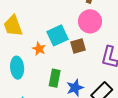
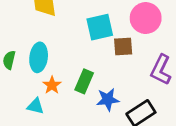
orange star: (39, 49) -> (52, 85), moved

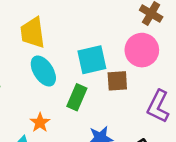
cyan ellipse: (39, 57) -> (43, 71), moved, turned -40
green rectangle: (84, 81) -> (77, 97), moved

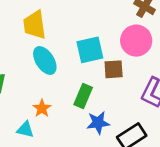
green rectangle: (77, 97) -> (83, 96), moved

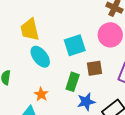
brown square: (114, 69) -> (95, 68), moved

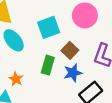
brown square: (95, 68) -> (70, 50), turned -35
blue star: (86, 102) -> (73, 73), moved

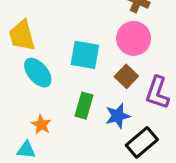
cyan square: (49, 27) -> (85, 55), turned 30
brown square: (70, 50) -> (126, 76), moved

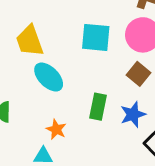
cyan square: (85, 55) -> (96, 37), moved

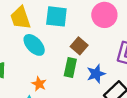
cyan square: (96, 37) -> (56, 16), moved
brown square: (138, 74) -> (79, 46), moved

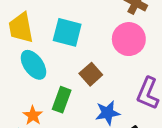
green rectangle: (70, 68) -> (62, 100), moved

